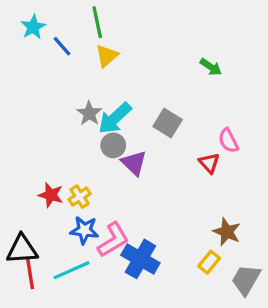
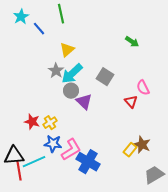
yellow triangle: (107, 56) -> (67, 50), moved
yellow rectangle: (209, 262) -> (130, 150), moved
cyan line: (72, 270) -> (34, 162), moved
gray trapezoid: (246, 280) -> (154, 175), turned 30

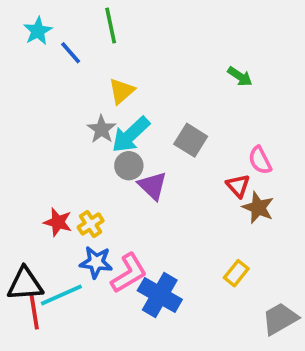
brown star: (142, 145) -> (258, 208), moved

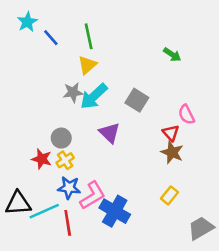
green line: (111, 25) -> (89, 36), moved
gray star: (102, 129) -> (73, 92), turned 30
gray circle: (129, 166) -> (61, 138), moved
brown star: (258, 208) -> (172, 152), moved
red line: (34, 311) -> (68, 223), moved

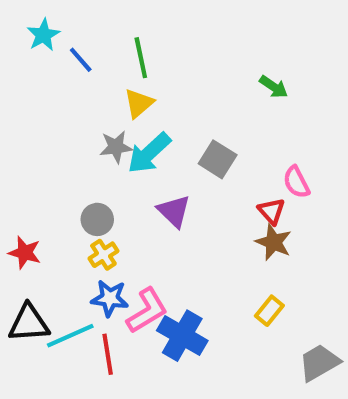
red star: (42, 159) -> (25, 253), moved

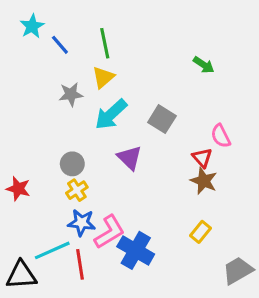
gray star: (116, 147) -> (71, 94), moved
black triangle: (29, 323) -> (21, 275), moved

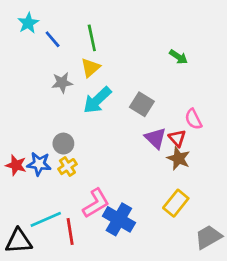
purple triangle: (130, 158) -> (155, 138), moved
blue star: (82, 223) -> (39, 164), moved
yellow rectangle: (201, 232) -> (176, 203), size x1.4

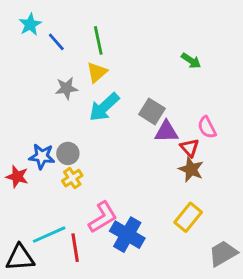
purple triangle: (155, 138) -> (166, 132), moved, turned -45
blue star: (39, 164) -> (42, 156), moved

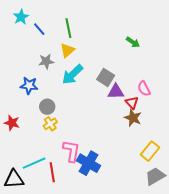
blue star: (42, 156) -> (29, 86), moved
pink L-shape: (103, 217) -> (71, 151), turned -50
yellow rectangle: (188, 217) -> (150, 151), moved

